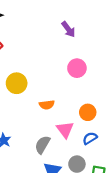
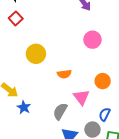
blue semicircle: (90, 138) -> (105, 114), moved, turned -32

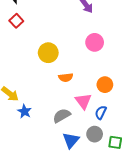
yellow circle: (36, 54) -> (48, 53), moved
gray semicircle: (60, 111) -> (62, 116), turned 30
blue semicircle: (105, 114) -> (101, 112), moved

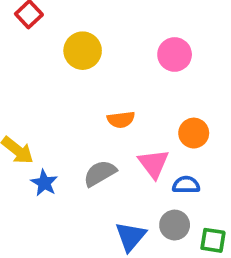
yellow circle: (48, 53) -> (83, 51), moved
blue semicircle: (101, 112) -> (186, 185), turned 64
gray semicircle: (62, 116) -> (100, 173), moved

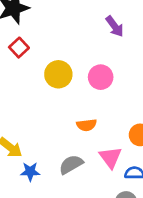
pink circle: (175, 54) -> (101, 77), moved
blue star: (44, 183) -> (30, 172), turned -30

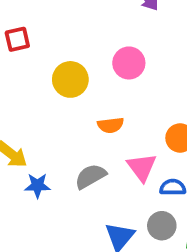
red square: (19, 48) -> (17, 39), moved, turned 30
yellow circle: (58, 74) -> (70, 79), moved

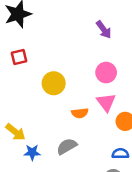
pink circle: (129, 63) -> (106, 73), moved
pink triangle: (142, 167) -> (106, 102), moved

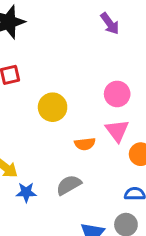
purple arrow: (104, 30) -> (110, 23), moved

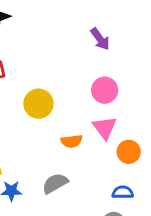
purple arrow: (110, 23) -> (100, 39), moved

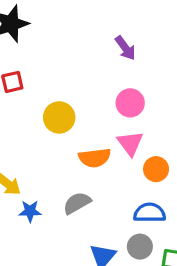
orange semicircle: (72, 141) -> (95, 158), size x1.4
blue semicircle: (123, 192) -> (150, 213), size x1.4

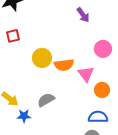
pink circle: (130, 103) -> (103, 49), moved
orange semicircle: (95, 158) -> (64, 65), moved
gray semicircle: (77, 203) -> (46, 100), moved

